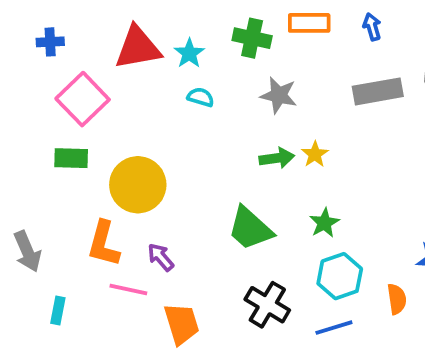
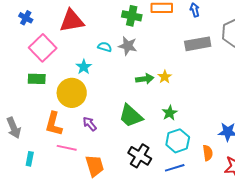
blue cross: (50, 42) -> (26, 18), turned 32
cyan star: (189, 53) -> (84, 67), moved
gray star: (279, 95) -> (128, 46), moved
purple arrow: (161, 257) -> (90, 124), moved

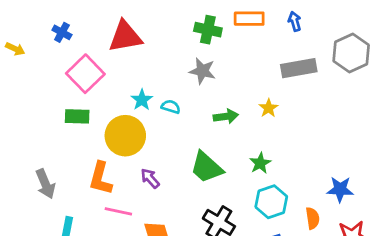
cyan semicircle: (105, 47) -> (171, 107), moved
yellow star: (165, 77) -> (268, 108), moved

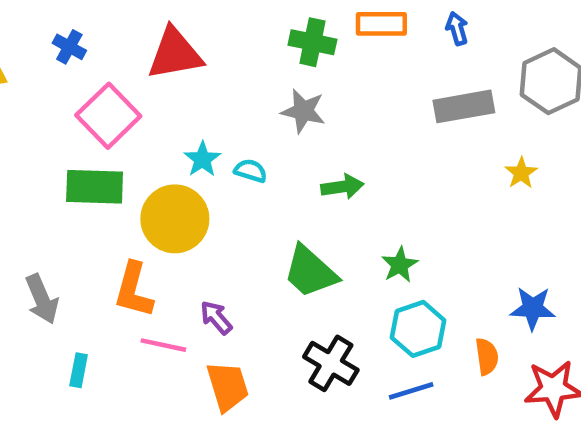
yellow star: (268, 108) -> (521, 173), moved
green rectangle: (77, 116) -> (95, 187), size x1.4
purple arrow: (150, 178) -> (216, 317), moved

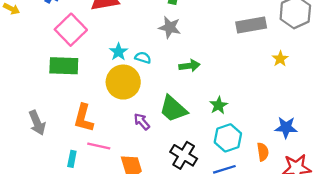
yellow circle: (175, 219) -> (123, 82), moved
purple arrow: (216, 317) -> (142, 122), moved
cyan rectangle: (79, 370) -> (72, 159), moved

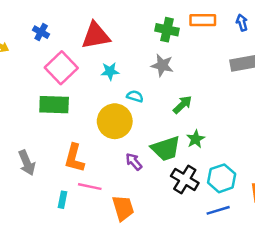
cyan star: (119, 52) -> (110, 71), moved, turned 30
green arrow: (189, 66) -> (182, 105), turned -36
green star: (219, 105) -> (196, 139), moved
green trapezoid: (173, 109) -> (166, 149), turned -60
black cross: (184, 155) -> (185, 179), moved

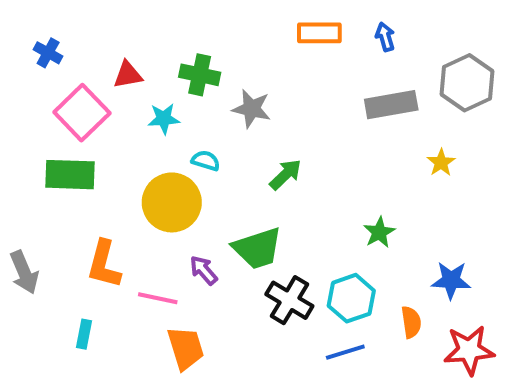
green cross: (167, 30) -> (200, 75), moved
red triangle: (96, 36) -> (128, 75), moved, size x0.6
green star: (196, 139) -> (379, 232), moved
pink line: (90, 187) -> (158, 298), moved

